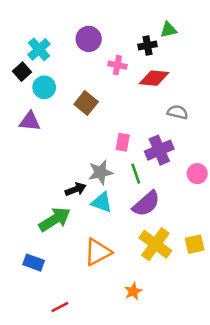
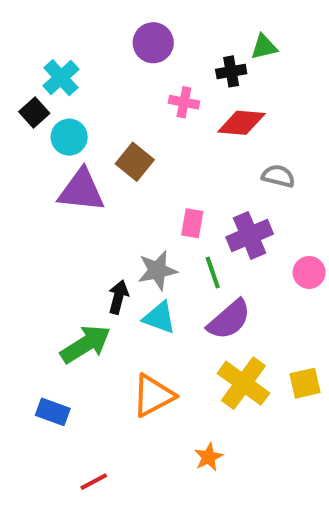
purple circle: (89, 39) -> (153, 43), moved
purple triangle: (30, 121) -> (81, 190), moved, size x1.4
black arrow: (76, 189) -> (118, 297), turned -54

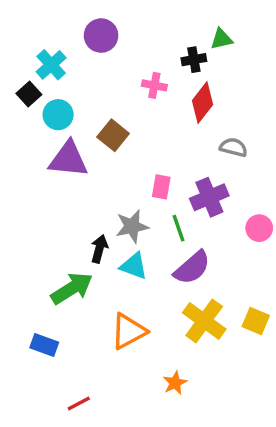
purple circle: (153, 43) -> (101, 36), moved
red diamond: (241, 123) -> (202, 103), turned -57
yellow square: (305, 383) -> (256, 321), turned 36

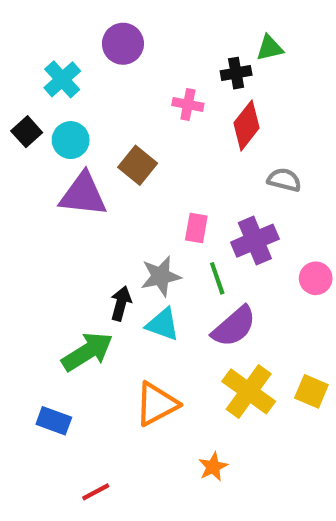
black square: (29, 94) -> (27, 132), moved

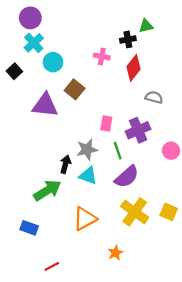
purple circle: (123, 44) -> (30, 18), moved
cyan circle: (71, 140) -> (53, 62), moved

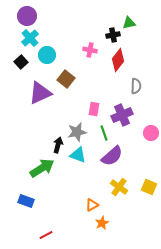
black square: (14, 71) -> (21, 62), moved
gray semicircle: (154, 97) -> (136, 86), turned 77
purple triangle: (45, 105) -> (40, 93), turned -30
yellow cross: (135, 212) -> (119, 187), size x0.7
orange triangle: (85, 219) -> (92, 205), moved, size x0.6

